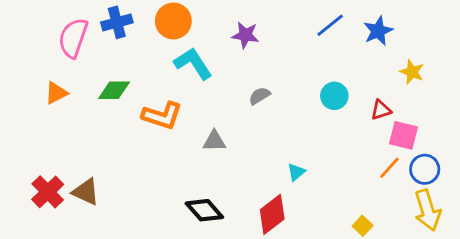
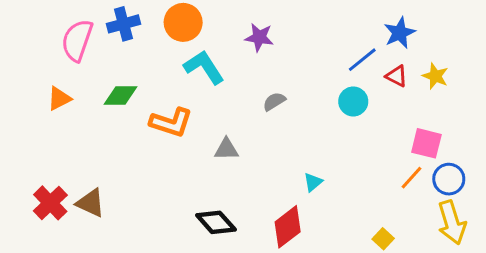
blue line: (330, 25) -> (362, 60), moved
red triangle: (381, 110) -> (397, 76), moved, turned 45

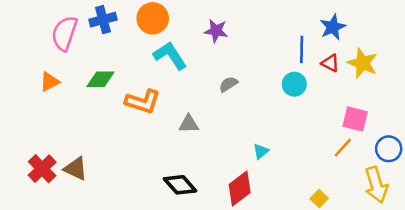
blue line: (362, 60) -> (302, 49), turned -50
yellow star: (435, 76) -> (363, 63), size x1.4
blue circle: (449, 179) -> (389, 149), moved

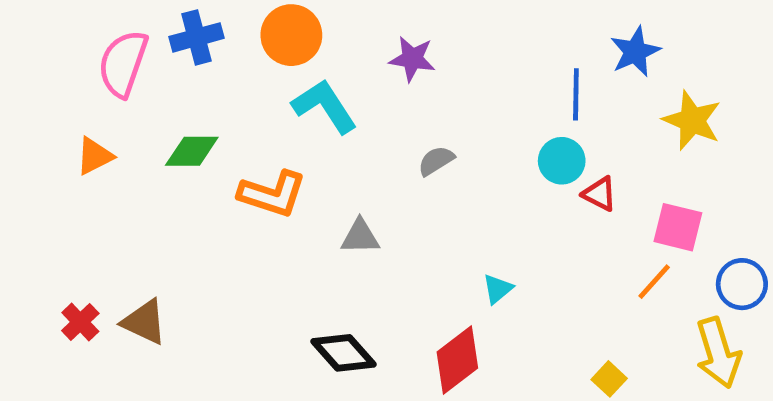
red triangle: (330, 63) -> (600, 194), moved
red cross: (42, 169) -> (80, 322), size x0.7

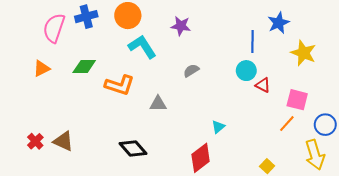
black diamond: (344, 353) -> (133, 149), moved

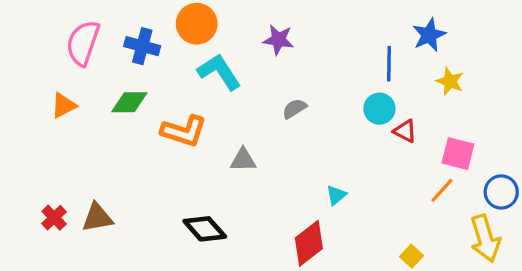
blue cross: (86, 17) -> (142, 46), moved, turned 30
yellow star: (303, 53) -> (450, 81), moved, size x0.7
brown triangle: (63, 141) -> (97, 218), turned -35

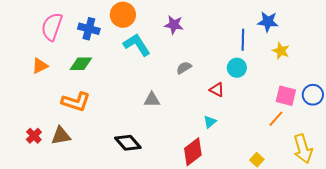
blue star: (429, 35) -> (268, 22), turned 30
orange L-shape: (184, 131) -> (76, 102), moved
red triangle: (405, 131) -> (217, 90), moved
blue circle: (501, 192) -> (313, 95), moved

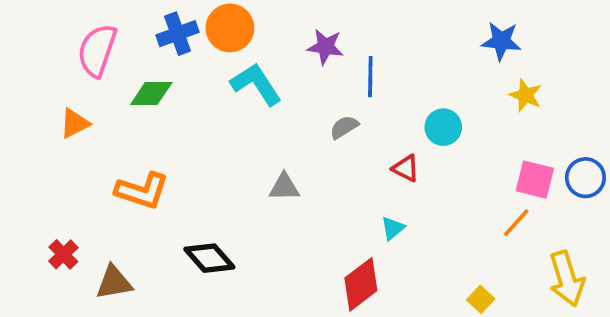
blue cross: (89, 29) -> (178, 34), moved, turned -35
blue line: (243, 40) -> (370, 77), moved
green diamond: (81, 64) -> (151, 93), moved
brown triangle: (61, 136) -> (114, 282), moved
black diamond: (128, 143) -> (209, 258), moved

